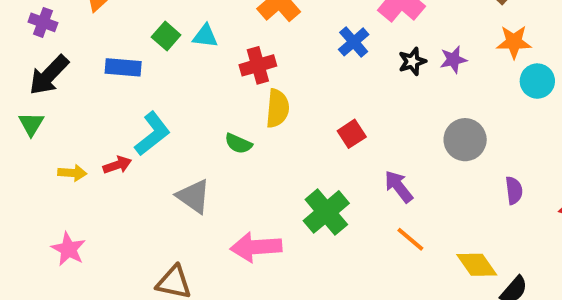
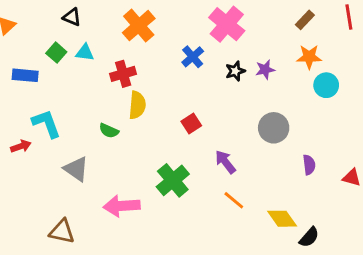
cyan L-shape: (152, 134) -> (46, 124), turned -72

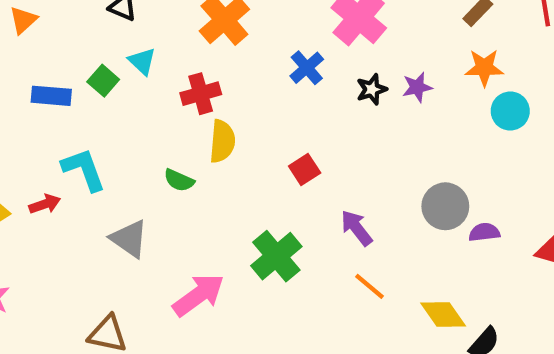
green square: (56, 53) -> (103, 81), moved
cyan triangle: (85, 53) -> (142, 61), turned 36
gray circle: (274, 128) -> (445, 206), moved
purple semicircle: (309, 165) -> (484, 232), turned -90
pink arrow: (122, 206) -> (198, 295), turned 148

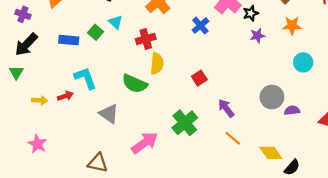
black star: (372, 89) -> (251, 13), moved
cyan circle: (510, 111) -> (303, 62), moved
green semicircle: (179, 180) -> (135, 84), size x1.6

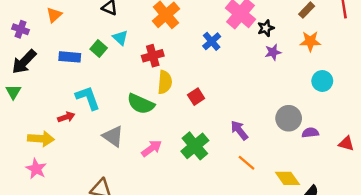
red square: (199, 78) -> (196, 97), moved
yellow arrow: (40, 100) -> (41, 139), moved, size x1.5
pink arrow: (145, 143) -> (152, 148), moved, size x0.7

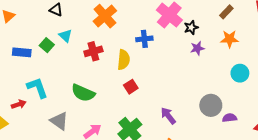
blue cross: (212, 41) -> (144, 39), turned 35
yellow semicircle: (165, 82) -> (124, 60), moved

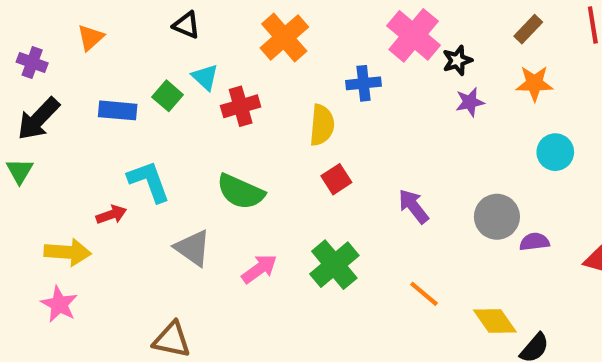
red cross: (93, 51) -> (241, 106), moved
purple arrow: (168, 116) -> (414, 206), moved

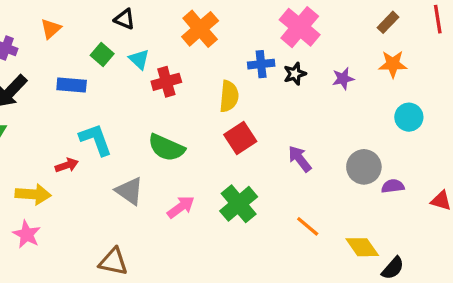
black star: (457, 60) -> (295, 74), moved
green square: (168, 96) -> (102, 54), moved
red square: (336, 179) -> (240, 138), size x1.4

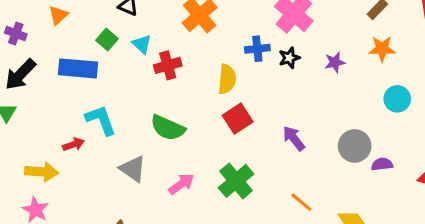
blue rectangle: (72, 85) -> (78, 68), size x1.4

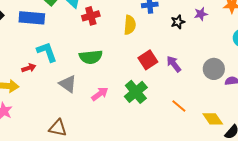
black star: (289, 58) -> (178, 22), moved
red square: (238, 119) -> (148, 60), moved
green semicircle: (168, 128) -> (91, 57), turned -30

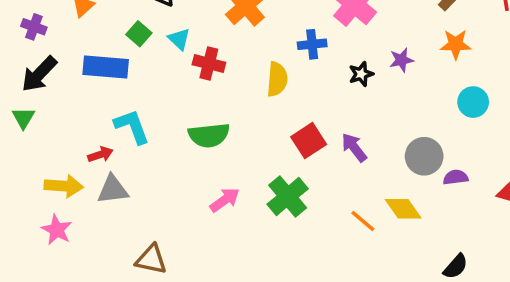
red cross: (91, 16) -> (209, 64), turned 30
gray triangle: (68, 84) -> (113, 190), moved, turned -42
yellow diamond: (213, 119) -> (403, 209), moved

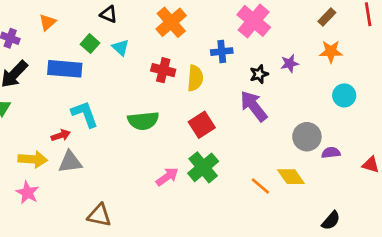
red cross: (209, 64) -> (163, 70), moved
red square: (309, 141) -> (202, 125), moved
purple arrow: (354, 148) -> (254, 106), moved, size x1.4
pink arrow: (225, 200) -> (167, 177), moved

